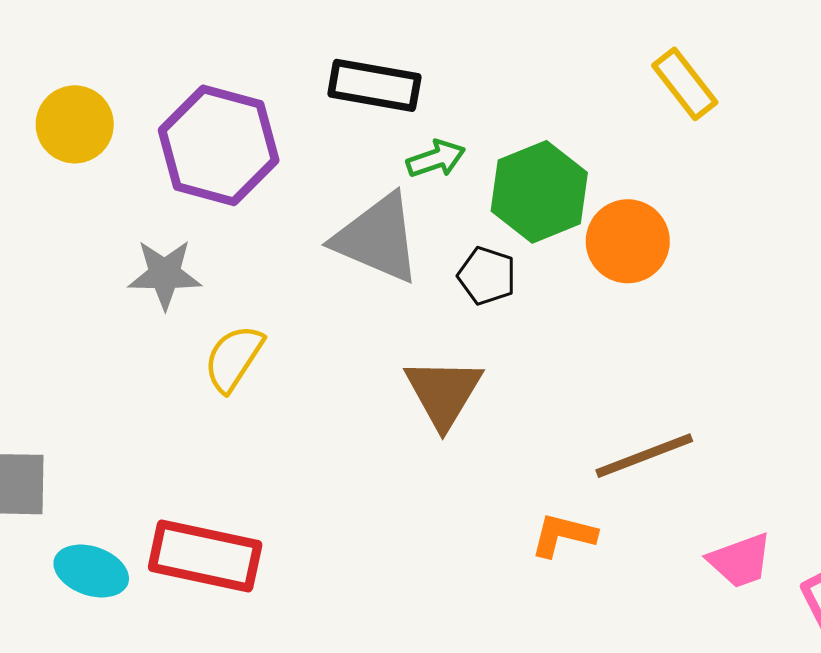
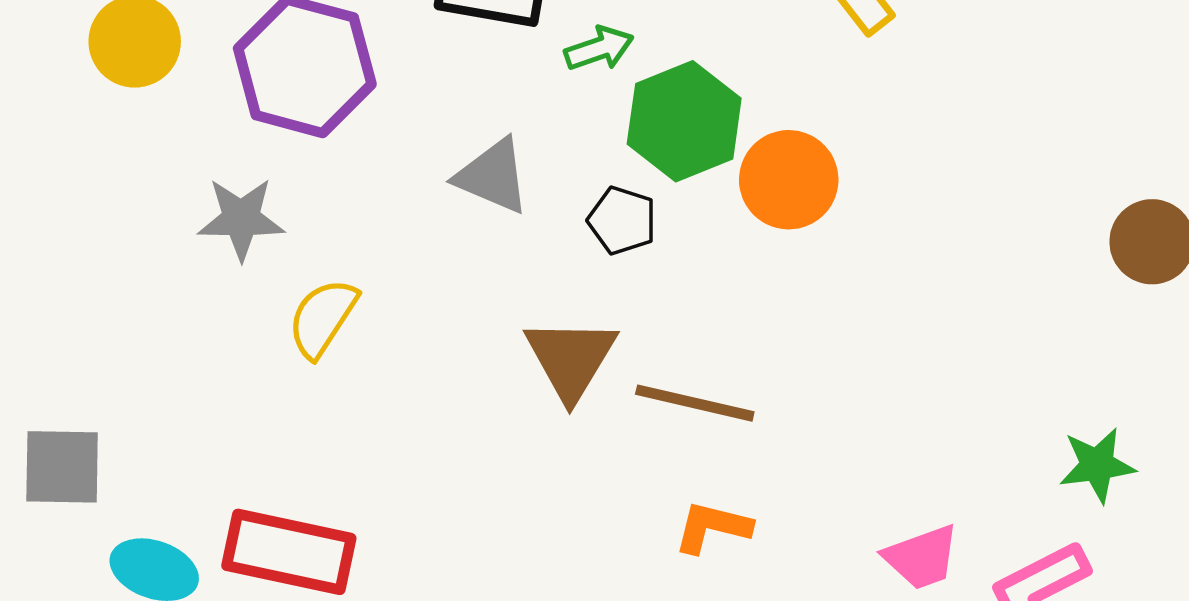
green arrow: (436, 159) -> (599, 49), moved
gray triangle: (377, 238) -> (493, 176), size x0.7
brown line: (644, 456) -> (695, 403), moved, turned 34

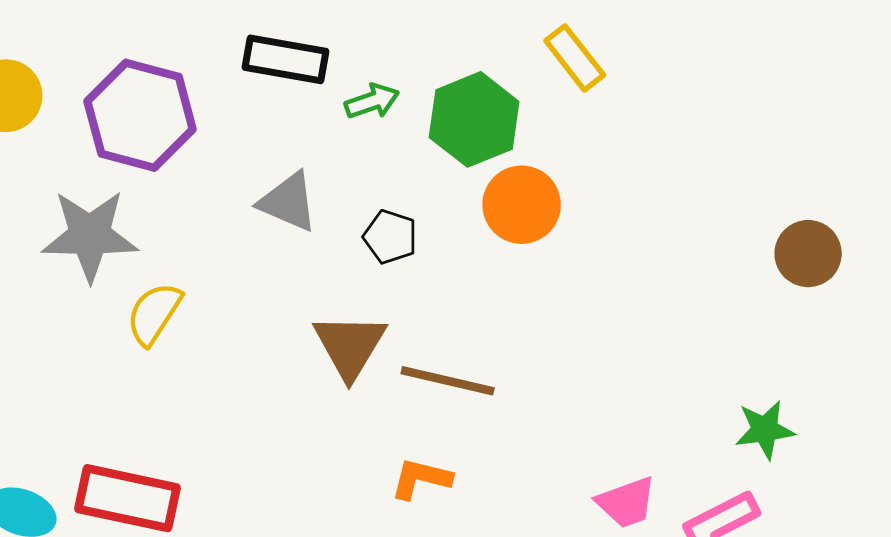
green hexagon: (684, 121) -> (474, 119), moved
gray star: (241, 219) -> (90, 235), size x1.4
orange L-shape: (713, 527) -> (421, 479), moved

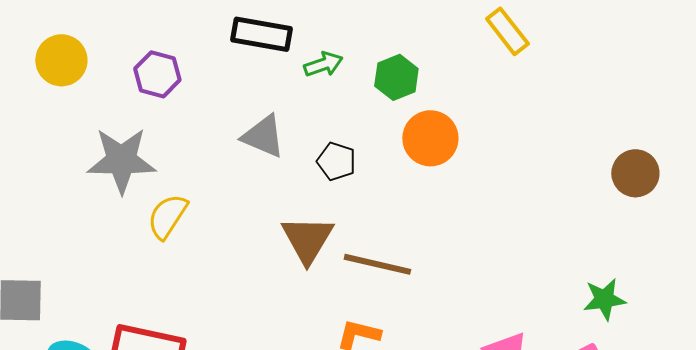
yellow rectangle: (575, 58) -> (507, 31), moved
purple hexagon: (140, 115) -> (157, 74), size x0.6
green hexagon: (474, 119) -> (396, 77), size x0.7

